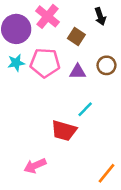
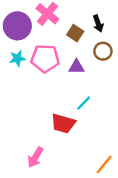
black arrow: (100, 16) -> (98, 23), moved
brown circle: (106, 65) -> (103, 51), moved
pink arrow: (35, 166) -> (35, 157), turned -35

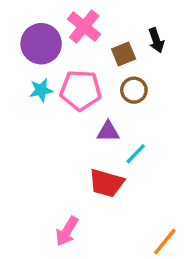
brown square: (75, 33) -> (124, 54), turned 35
brown circle: (103, 51) -> (134, 90), moved
purple triangle: (76, 67) -> (108, 131), moved

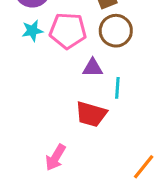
brown circle: (134, 90) -> (116, 31), size x1.4
cyan line: (136, 154) -> (117, 88), turned -40

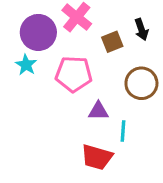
cyan star: (32, 31) -> (26, 65), moved, turned -30
brown circle: (116, 31) -> (141, 83), moved

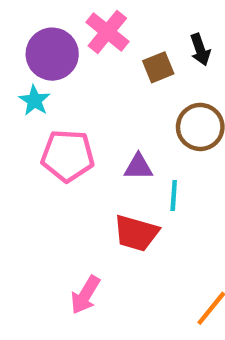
pink pentagon: (74, 74) -> (68, 156), moved

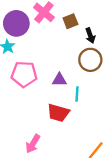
black arrow: (200, 50) -> (90, 36), moved
brown square: (158, 67) -> (70, 21), moved

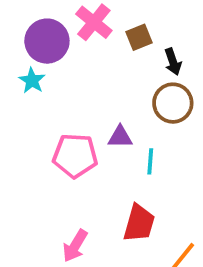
pink pentagon: (24, 74) -> (75, 156), moved
red trapezoid: (58, 113) -> (139, 223), moved, turned -90

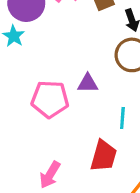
cyan line: (150, 161) -> (122, 118), moved

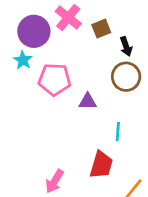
pink pentagon: (50, 99) -> (55, 79), moved

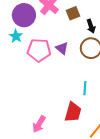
purple triangle: (88, 101) -> (62, 48), moved, turned 40

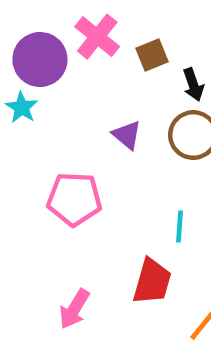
pink pentagon: (39, 50) -> (74, 199), moved

